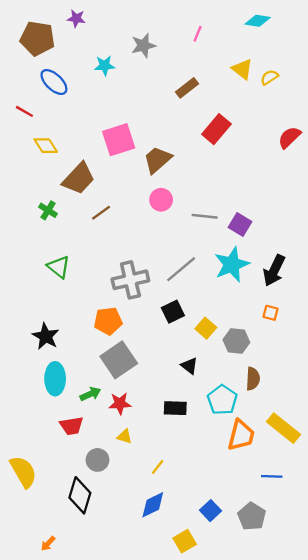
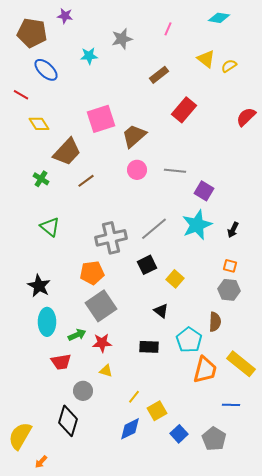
gray line: (205, 216) -> (175, 171), moved
black arrow: (274, 270) -> (233, 230), size x0.6
gray hexagon: (236, 341) -> (229, 290), moved
yellow semicircle: (23, 472) -> (20, 436), moved, turned -120
yellow square: (185, 541) -> (157, 411), moved

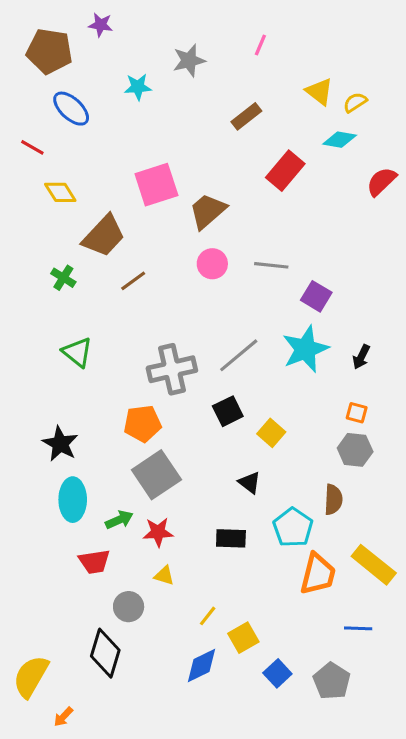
cyan diamond: (219, 18) -> (340, 140), moved

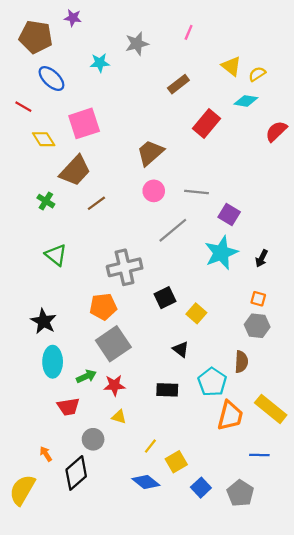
pink square: (156, 185) -> (84, 123), moved
gray line: (239, 355) -> (173, 230), moved
black diamond: (105, 653) -> (76, 473), turned 32
blue diamond: (201, 666) -> (146, 482), turned 64
orange arrow: (63, 717) -> (46, 454), moved, turned 104

